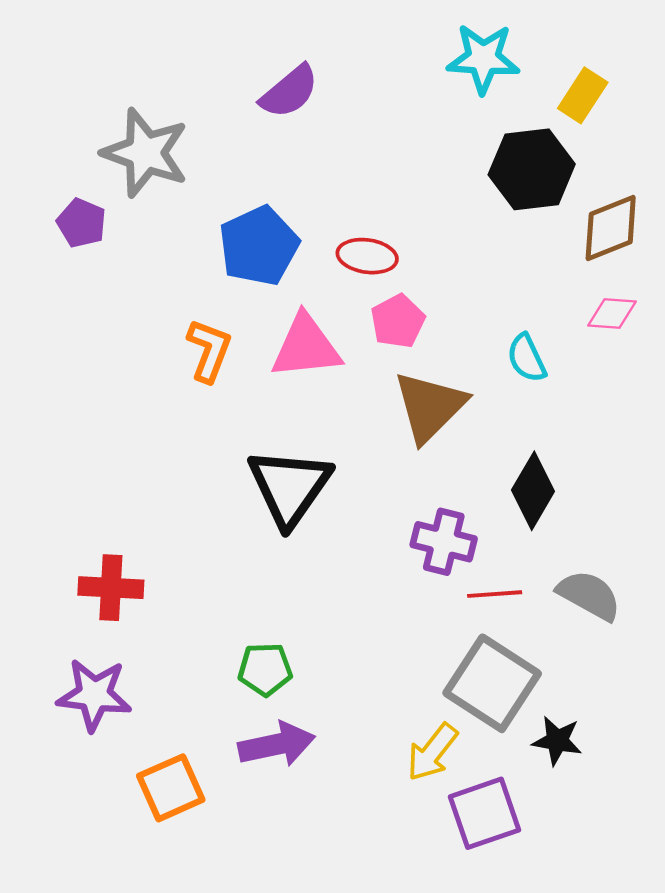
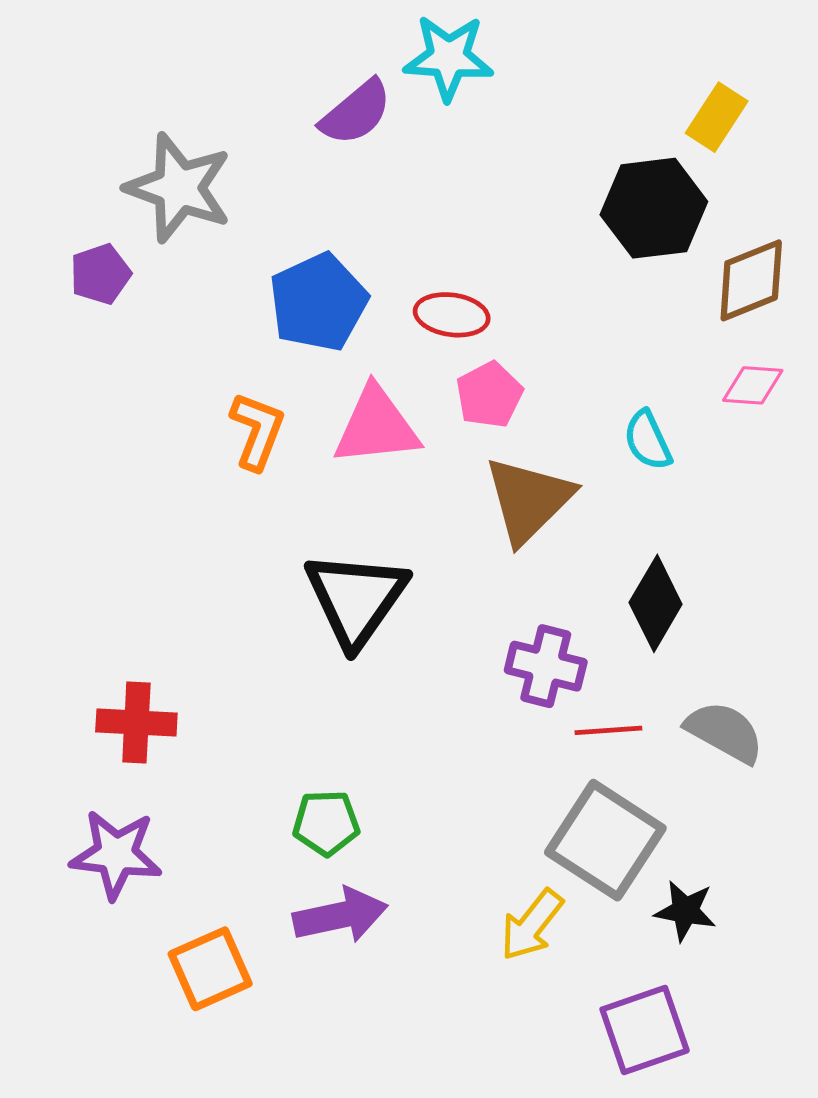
cyan star: (483, 58) -> (449, 58), moved
purple pentagon: (82, 223) -> (100, 274), turned 30
purple square: (484, 813) -> (645, 1030), moved

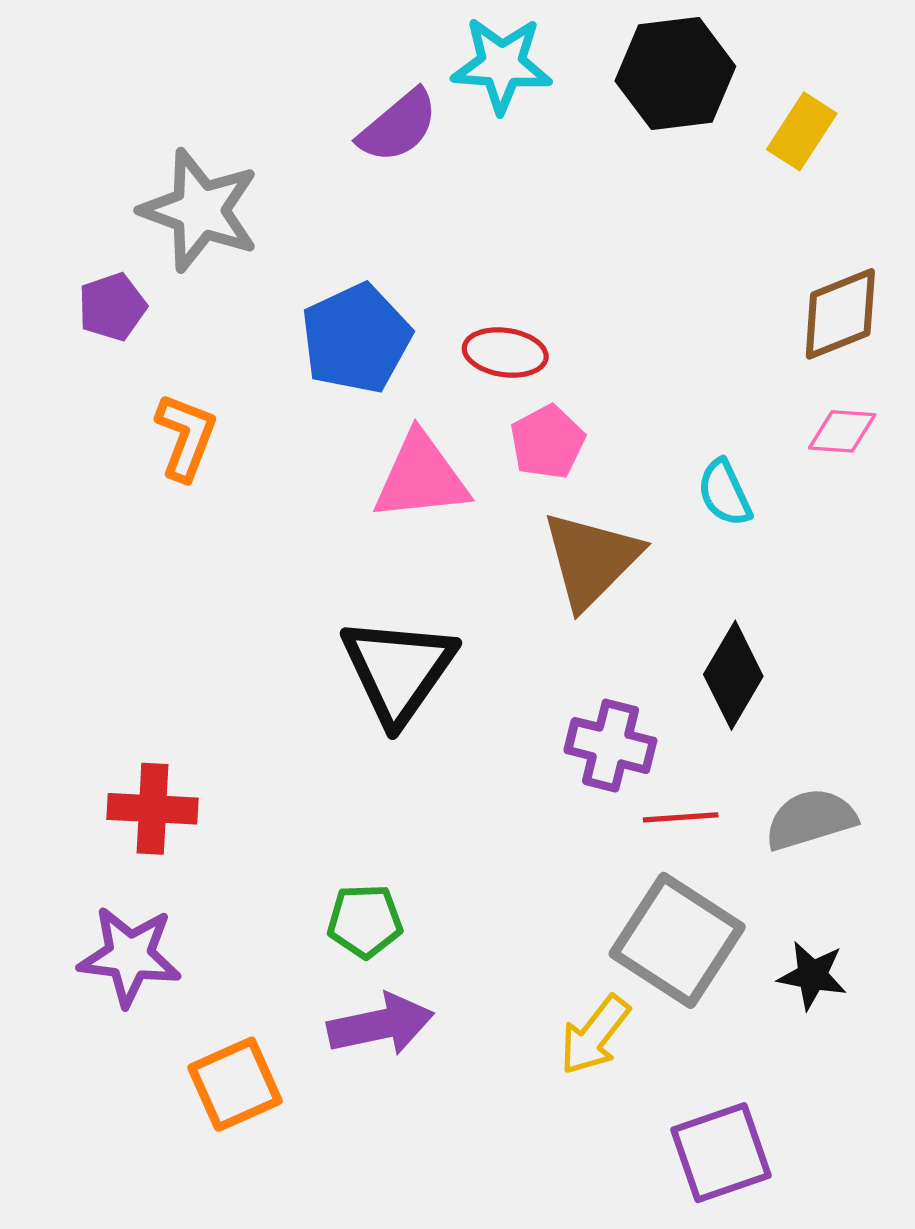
black hexagon: (654, 208) -> (675, 74), moved
orange L-shape: (257, 431) -> (186, 437), moved
gray semicircle: (725, 732) -> (811, 819), turned -46
black star: (685, 911) -> (812, 975), moved

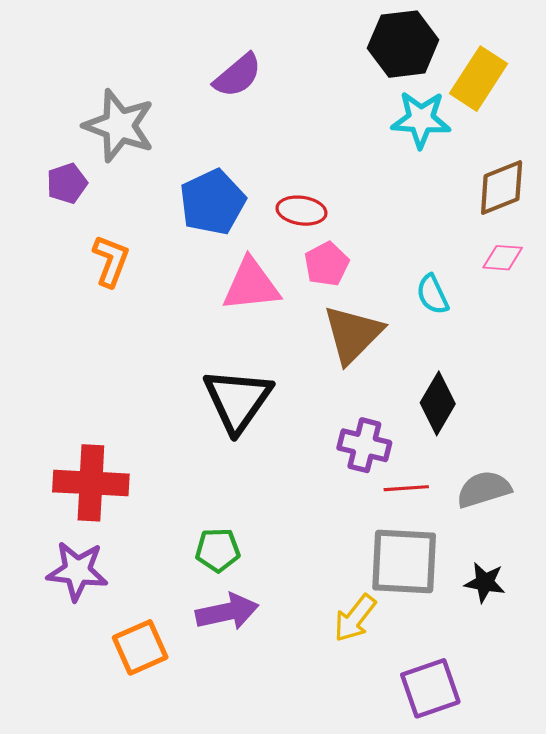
cyan star: (502, 65) -> (421, 119), moved
yellow rectangle: (802, 131) -> (479, 79), size x1.4
red cross: (153, 809) -> (91, 483), size x1.4
gray square: (677, 940) -> (404, 562), turned -30

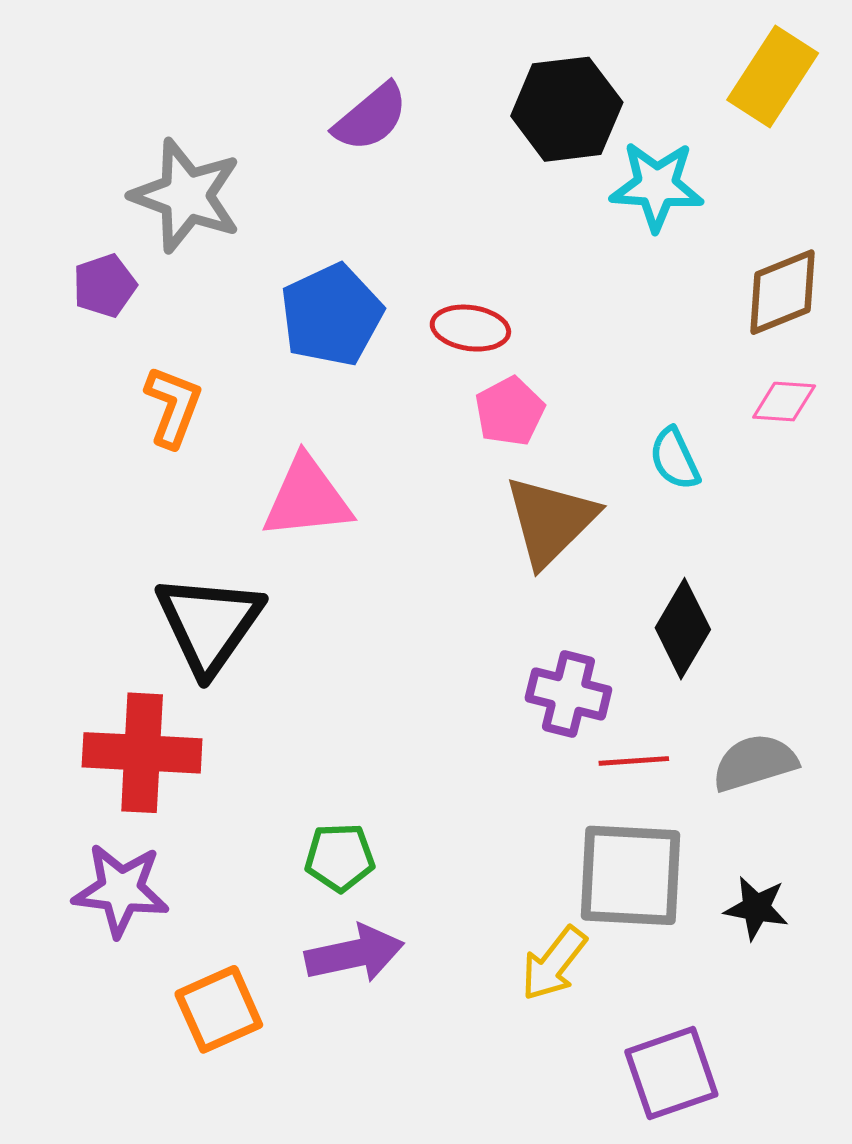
black hexagon: (403, 44) -> (567, 109), moved
yellow rectangle: (479, 79) -> (773, 76), moved
pink triangle: (251, 285) -> (307, 498), moved
black triangle: (238, 400) -> (209, 624), moved

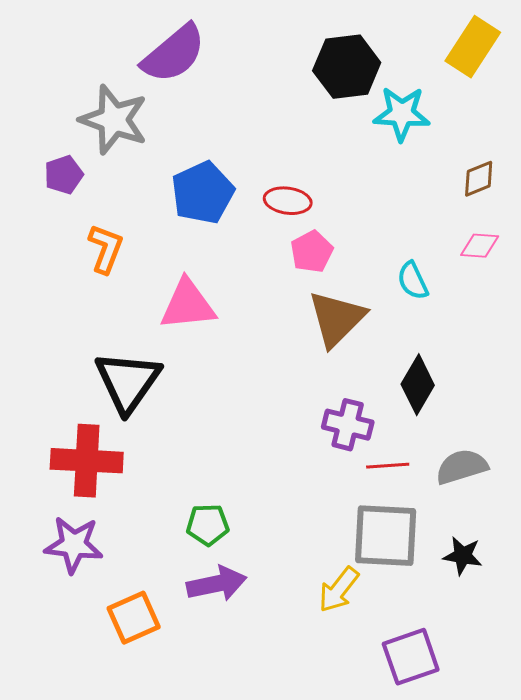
purple semicircle: (371, 117) -> (174, 54), moved, size x1.4
brown diamond: (782, 292) -> (479, 179), size x0.7

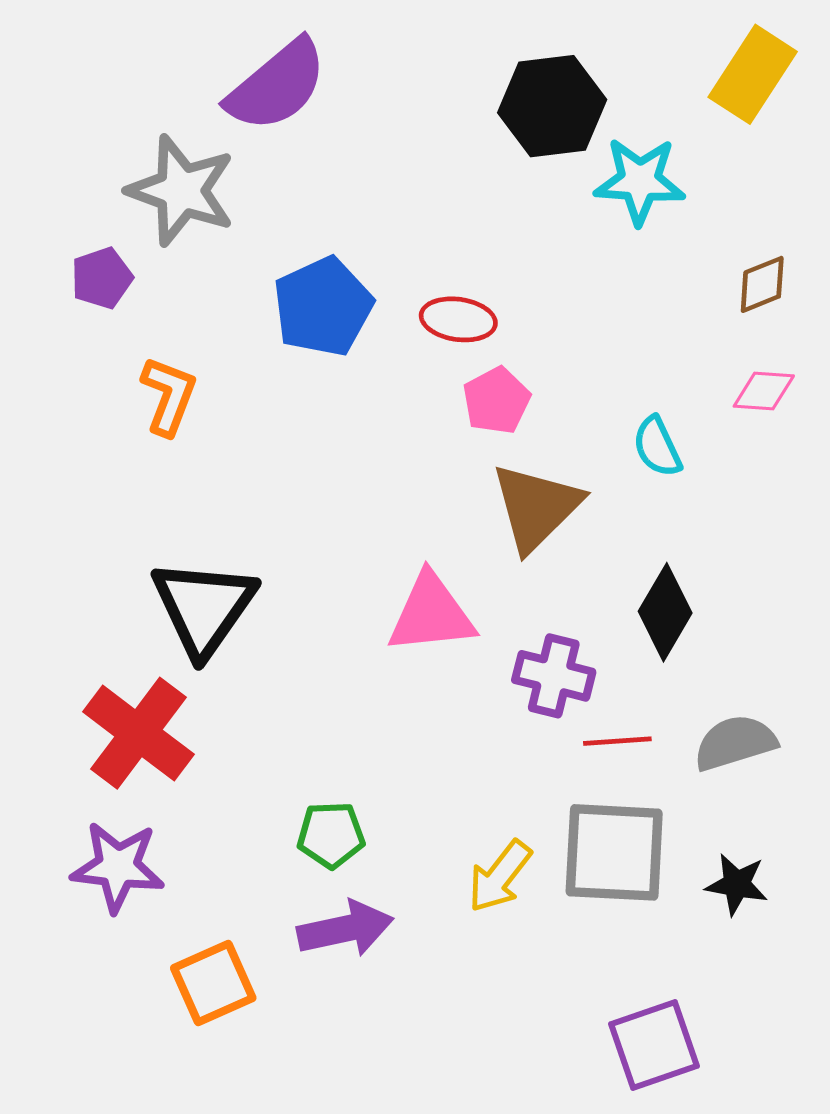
pink triangle: (188, 305) -> (431, 614), moved
red cross: (87, 461) -> (138, 733), turned 34
yellow arrow: (339, 590) -> (500, 876), moved

